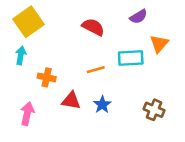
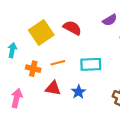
yellow square: (28, 22) -> (41, 33), moved
cyan rectangle: (131, 58) -> (91, 64), moved
orange line: (96, 70) -> (58, 63), moved

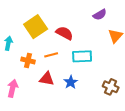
red semicircle: (72, 28) -> (64, 33), moved

